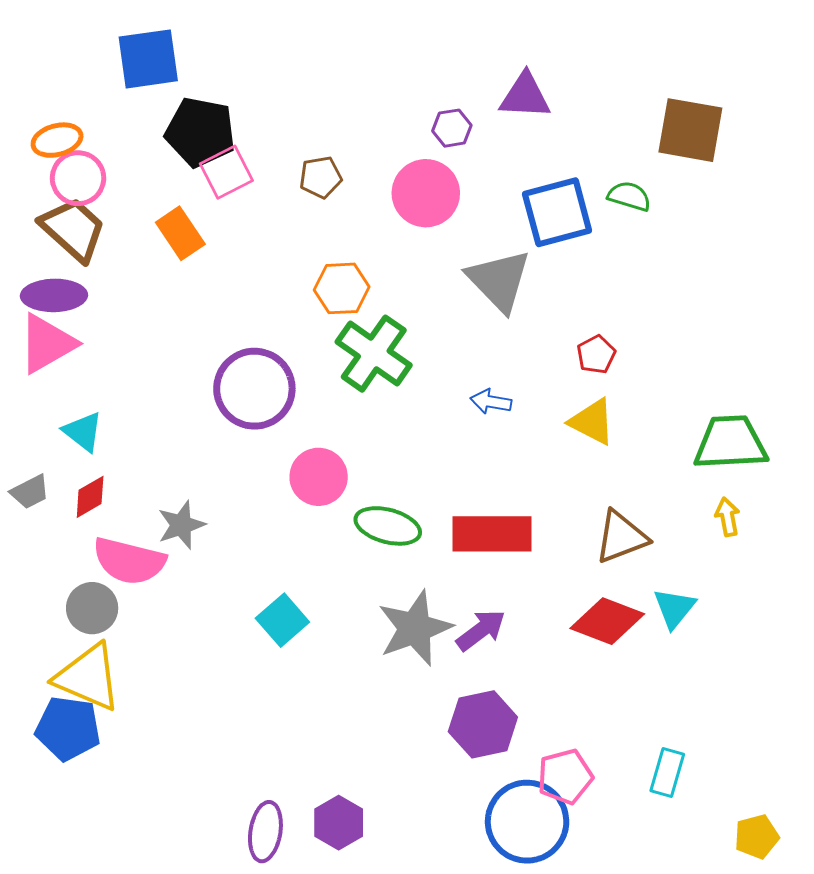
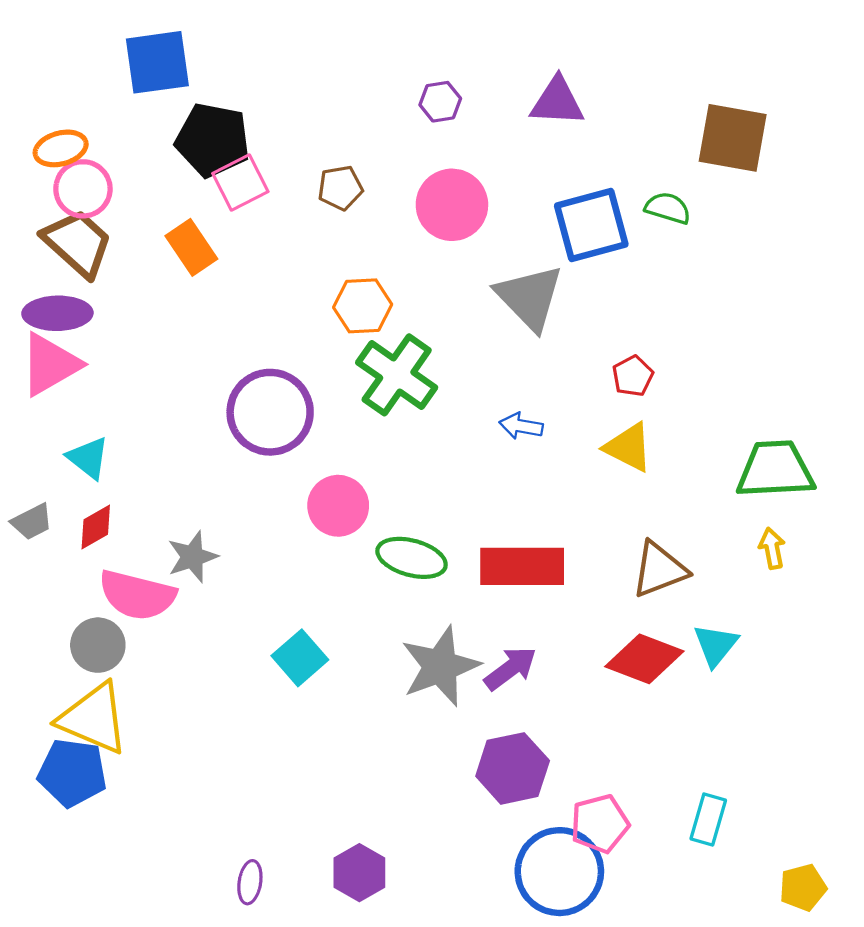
purple hexagon: (452, 128) -> (440, 102), moved
purple ellipse: (265, 832) -> (250, 882), moved, size x0.7

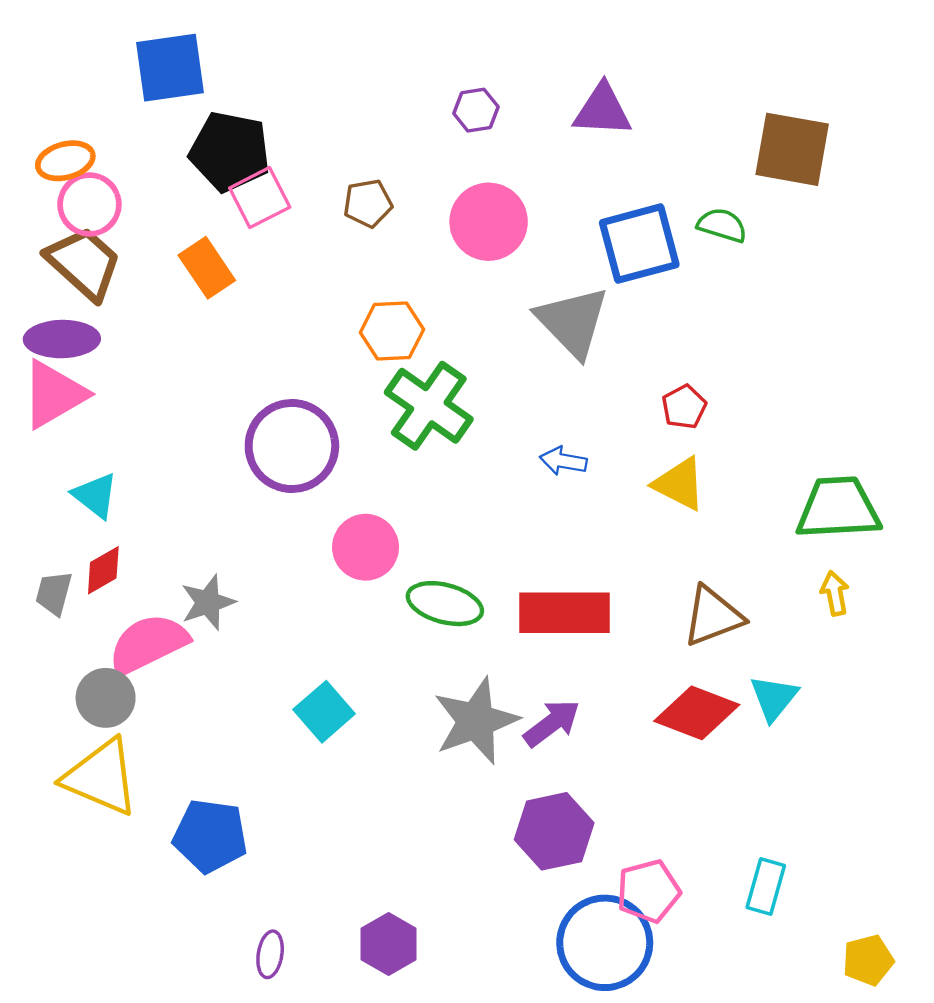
gray trapezoid: (32, 522) -> (54, 593), moved, turned 132
pink semicircle: (137, 595) -> (148, 644), turned 140
blue pentagon: (72, 773) -> (210, 836), moved

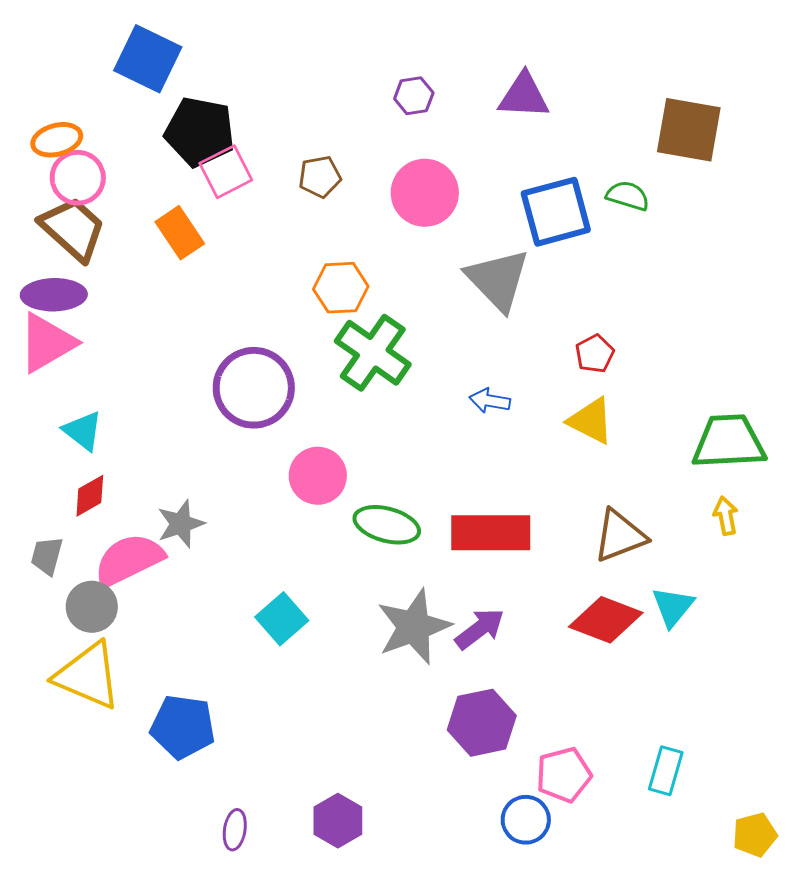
blue square: (170, 68) -> (148, 59), turned 34
gray trapezoid: (54, 593) -> (47, 556), moved
blue circle: (605, 943) -> (526, 820), size x0.6

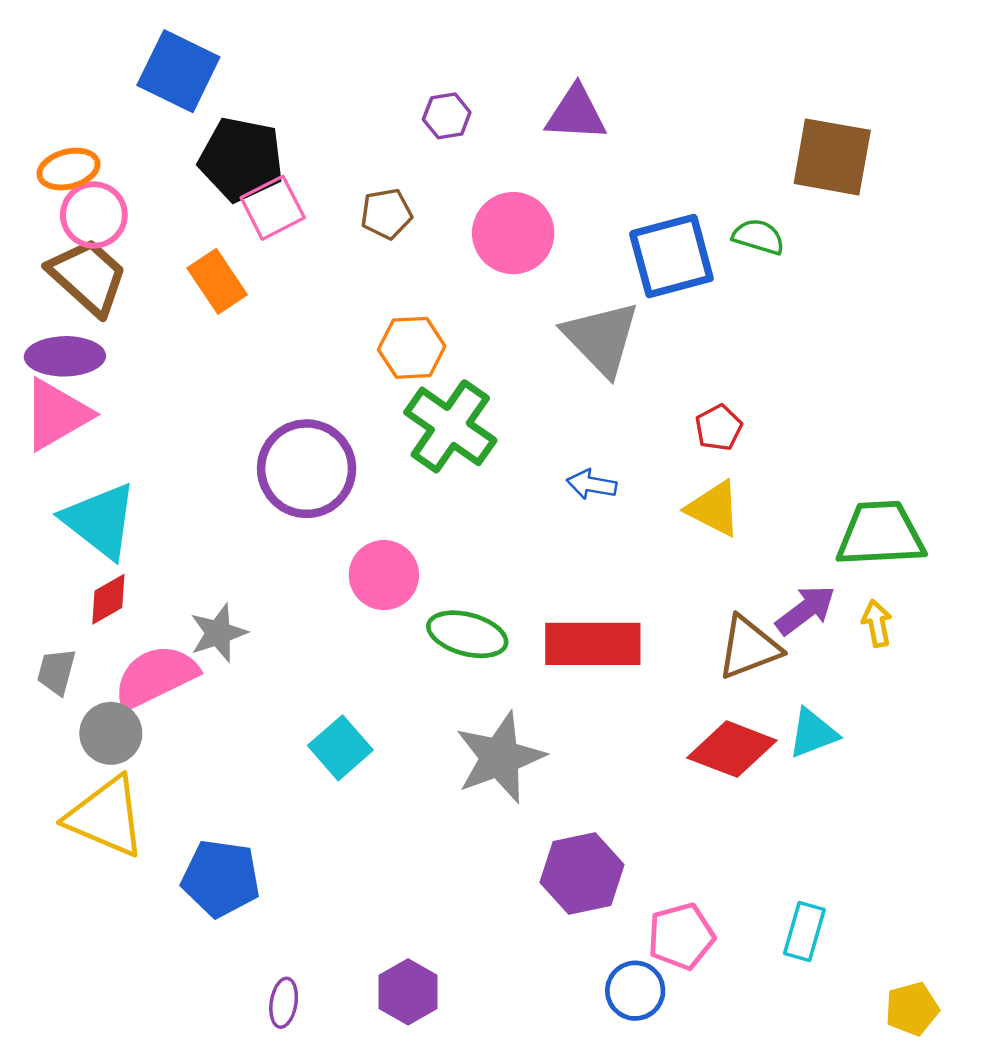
purple hexagon: (414, 96) -> (447, 116), moved
purple triangle: (524, 96) -> (576, 113), moved
cyan triangle: (83, 431) -> (100, 521), size x1.6
cyan triangle: (673, 607) -> (813, 733), turned 30
purple arrow: (480, 629) -> (806, 610), moved

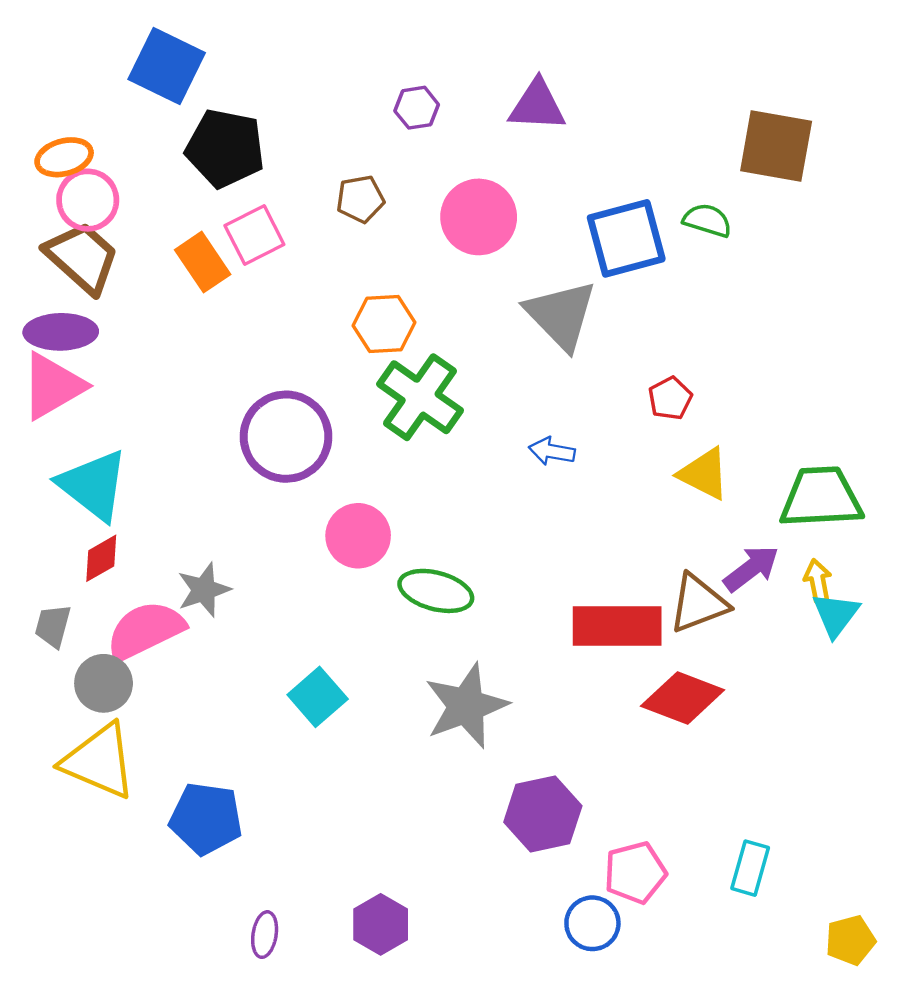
pink square: (273, 208) -> (254, 235), moved
yellow triangle: (714, 509) -> (704, 474), moved
red rectangle: (593, 644) -> (617, 626), moved
cyan triangle: (813, 733) -> (836, 615), moved, turned -32

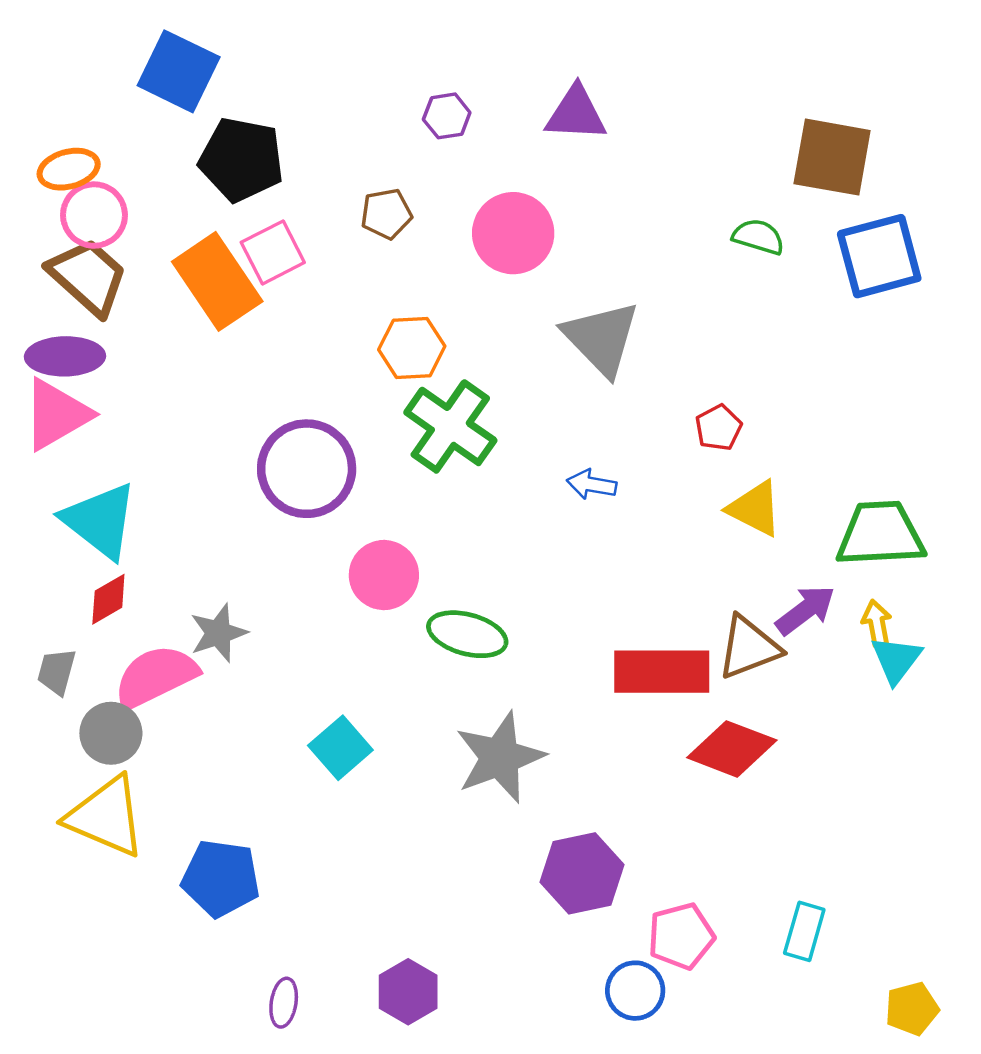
blue square: (626, 238) -> (879, 256), moved
orange rectangle: (203, 262) -> (217, 281), size x1.5

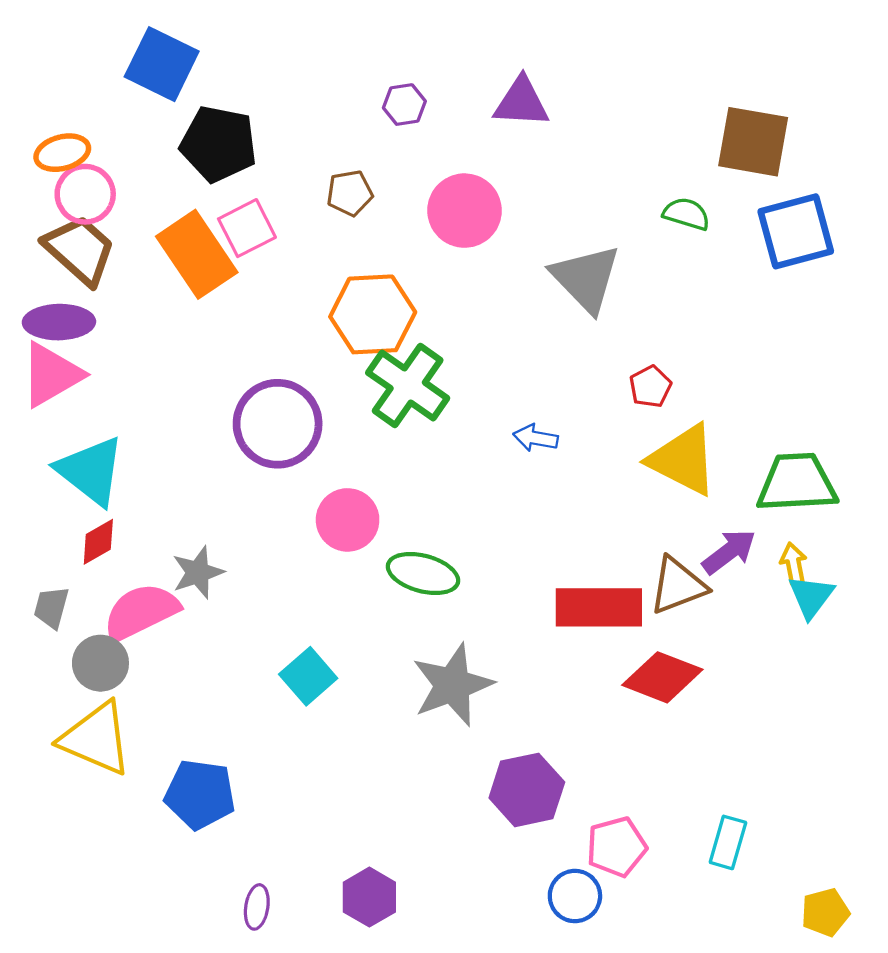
gray triangle: (601, 338) -> (586, 278), moved
orange hexagon: (412, 348) -> (373, 314), size x1.4
yellow triangle: (755, 509) -> (683, 460), size x1.4

